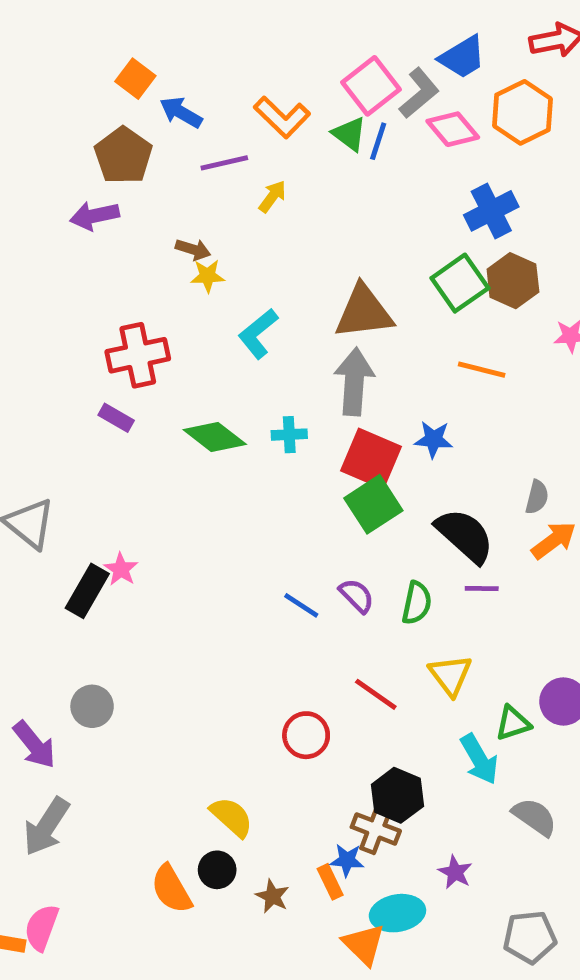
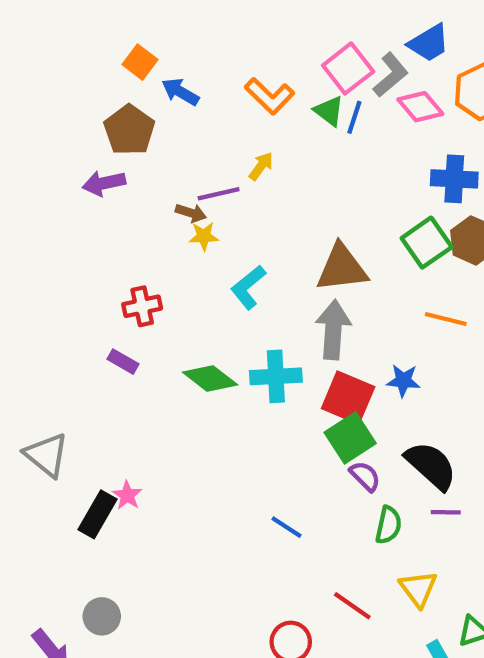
purple line: (224, 163) -> (219, 194), moved
blue cross: (491, 211) -> (454, 179), turned 30
red cross: (138, 355) -> (142, 306), size x0.7
cyan cross: (289, 435) -> (276, 376), size x1.6
purple semicircle: (357, 596) -> (365, 476), moved

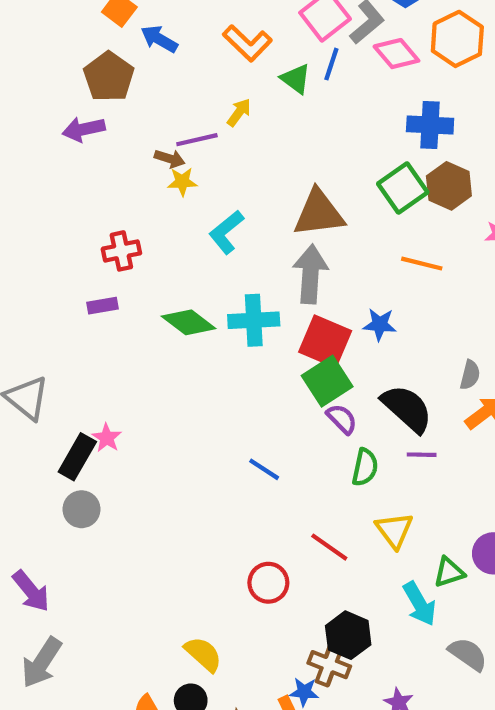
green triangle: (329, 111) -> (296, 79), moved
purple rectangle: (123, 362) -> (102, 306), turned -40
gray circle: (102, 616) -> (81, 509), moved

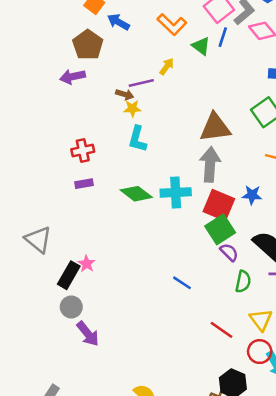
cyan L-shape: (226, 232) -> (137, 139), moved, turned -36
red cross: (121, 251) -> (83, 150), moved
red circle: (268, 583) -> (260, 352), moved
purple arrow: (31, 591) -> (88, 334), moved

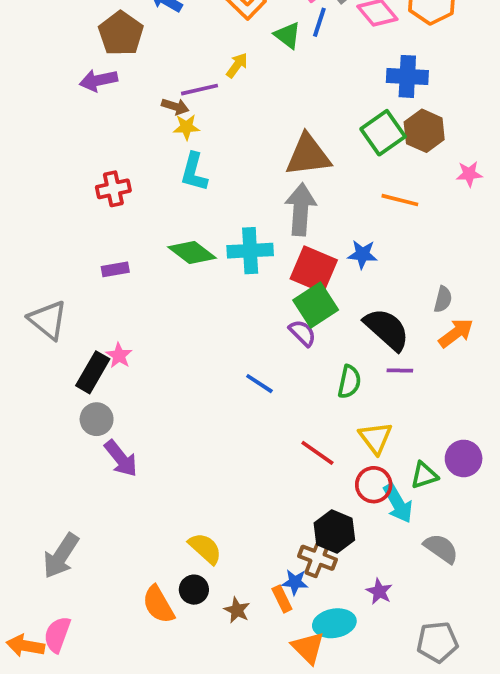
purple rectangle: (84, 184) -> (115, 269), moved
purple semicircle: (229, 252) -> (303, 333), moved

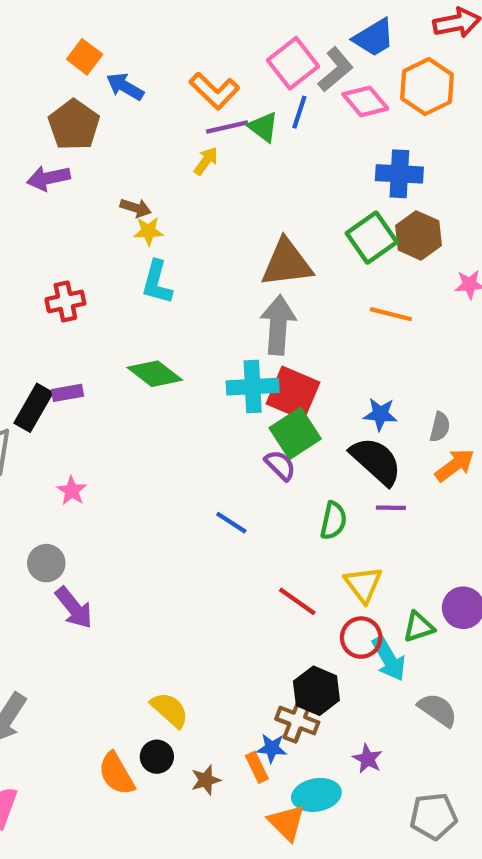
purple line: (200, 90) -> (227, 127), moved
cyan cross: (250, 251) -> (253, 387), moved
blue star: (362, 254) -> (380, 414), moved
black rectangle: (93, 372) -> (34, 408), moved
brown star: (237, 610) -> (206, 780), turned 30

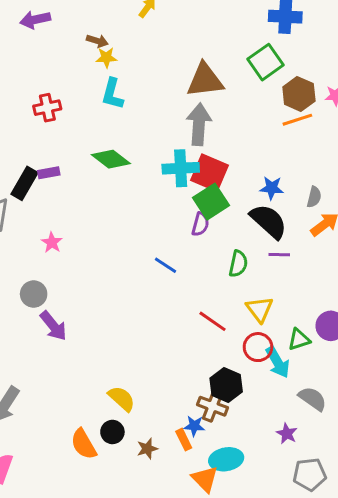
brown hexagon: (419, 235) -> (299, 94), moved
orange line: (391, 314) -> (297, 120), moved, turned -32
purple semicircle: (280, 465) -> (200, 224), turned 60
purple star: (367, 759) -> (287, 433), moved

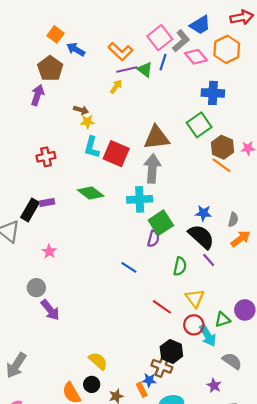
purple arrow: (35, 20) -> (37, 95), turned 120
orange line: (297, 120) -> (221, 165), turned 54
red square: (209, 173) -> (116, 154), moved
purple line: (279, 255) -> (209, 260), turned 48

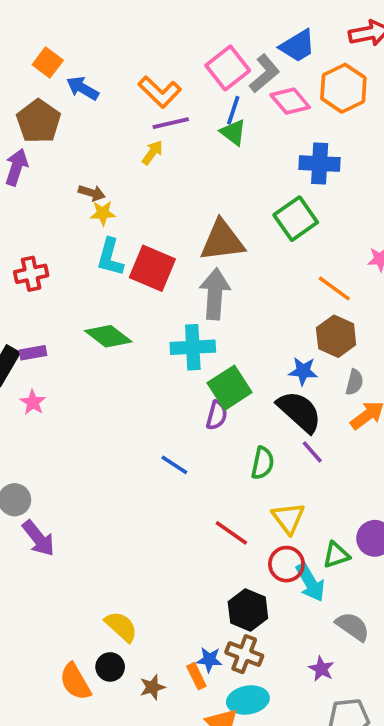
green triangle: (145, 70) -> (233, 132), moved
brown hexagon: (223, 147) -> (336, 336), moved
pink star: (49, 251) -> (33, 402), moved
brown cross: (162, 366) -> (244, 654), moved

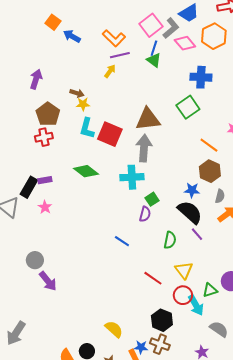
brown pentagon: (38, 121) -> (48, 114), moved
green square: (230, 388) -> (152, 199), size x0.6
yellow semicircle: (121, 627) -> (114, 329), moved

